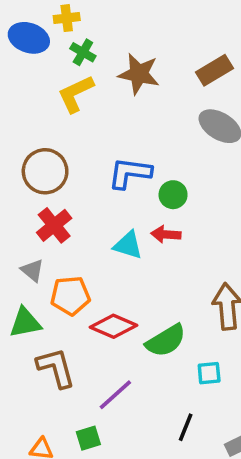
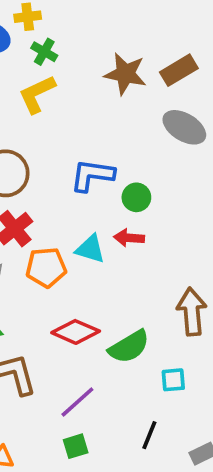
brown star: (139, 74) -> (125, 74), moved
orange pentagon: (70, 296) -> (46, 267), moved
green square: (88, 438) -> (76, 446), moved

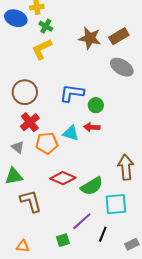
cyan square: (173, 380) -> (116, 204), size x1.6
purple line: (77, 402) -> (82, 221), moved

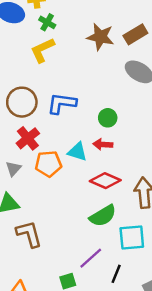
blue L-shape: (72, 93) -> (62, 103), moved
gray triangle: (18, 147) -> (13, 169), turned 32
red diamond: (63, 178) -> (105, 181), moved

